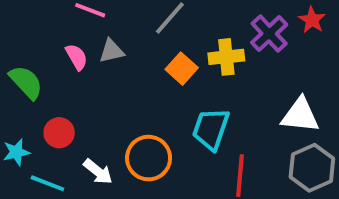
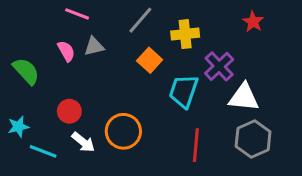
purple cross: (269, 34) -> (219, 66), moved
yellow cross: (226, 57) -> (185, 34), moved
cyan trapezoid: (211, 129) -> (184, 91), moved
red circle: (59, 133) -> (69, 111), moved

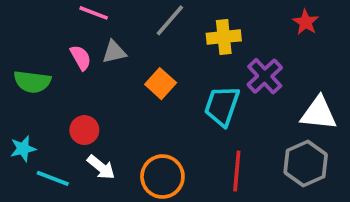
orange square: (150, 60) -> (161, 84), moved
green semicircle: (26, 71) -> (32, 82), turned 140
white triangle: (244, 97) -> (319, 113), moved
orange circle: (123, 131) -> (162, 177), moved

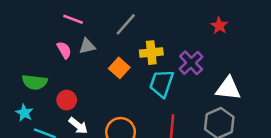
yellow cross: (224, 37) -> (151, 53), moved
green semicircle: (32, 82) -> (35, 82), moved
cyan star: (23, 149) -> (24, 113), turned -30

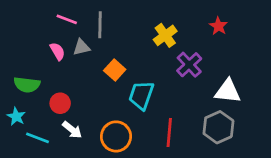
gray line: (126, 24) -> (100, 25), moved, turned -40
yellow cross: (151, 53) -> (165, 35), moved, turned -30
cyan trapezoid: (162, 83) -> (141, 95), moved

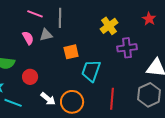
purple cross: (189, 65) -> (127, 48), turned 36
orange square: (115, 70) -> (71, 52), turned 35
white arrow: (72, 130) -> (48, 99), moved

